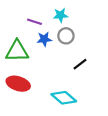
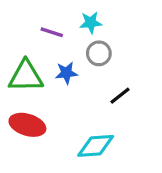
blue star: (44, 39) -> (66, 73), moved
cyan diamond: (64, 98) -> (96, 146), turned -45

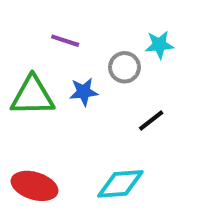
cyan star: (91, 23) -> (159, 45), moved
red ellipse: (27, 125) -> (35, 186), moved

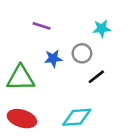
gray circle: (124, 67) -> (82, 53), moved
green triangle: (32, 96) -> (21, 78), moved

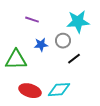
cyan star: (102, 29) -> (78, 22), size x1.6
red ellipse: (22, 119) -> (30, 91), moved

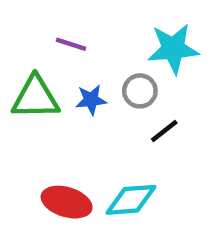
green triangle: (16, 60) -> (35, 98), moved

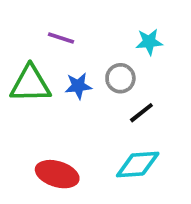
cyan star: (173, 49) -> (149, 42), size x0.6
cyan diamond: (131, 200) -> (138, 164), moved

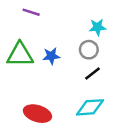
purple line: (61, 38) -> (31, 12), moved
gray circle: (120, 78) -> (89, 50), moved

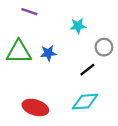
cyan star: (98, 27) -> (78, 26), moved
gray circle: (89, 50) -> (104, 47), moved

